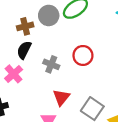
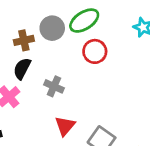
red circle: (83, 55) -> (95, 51), moved

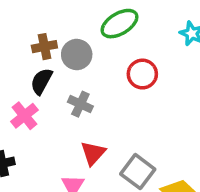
gray circle: (52, 28) -> (77, 55), moved
red circle: (95, 51) -> (142, 74), moved

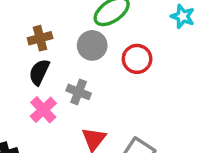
gray circle: (77, 55) -> (92, 45), moved
pink cross: (24, 116) -> (43, 110), moved

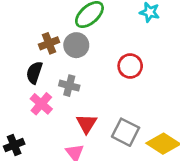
brown cross: (40, 38) -> (49, 43), moved
red circle: (137, 59) -> (130, 66), moved

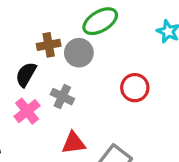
red triangle: (86, 124) -> (74, 143), turned 40

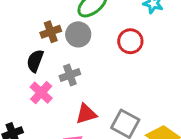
red circle: (135, 88) -> (130, 41), moved
gray cross: (62, 97) -> (70, 75), turned -36

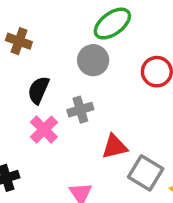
brown cross: (51, 32) -> (19, 41), moved, turned 36
red triangle: (86, 114) -> (115, 147), moved

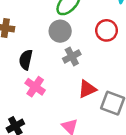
gray cross: (80, 110) -> (72, 56), moved

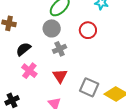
black semicircle: (26, 60) -> (23, 49), turned 35
red triangle: (87, 89) -> (60, 76), moved, turned -42

